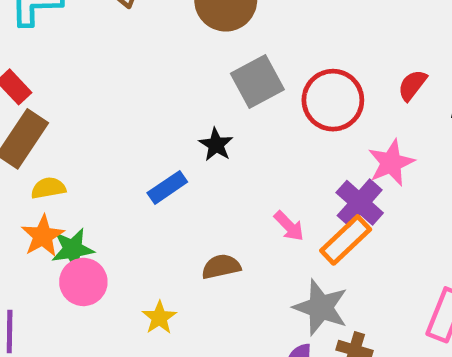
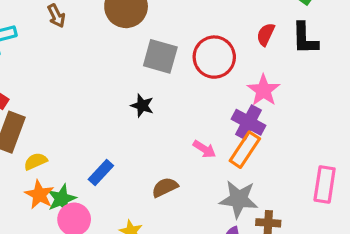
gray square: (257, 82) -> (160, 56), turned -33
blue rectangle: (167, 187) -> (101, 173), moved

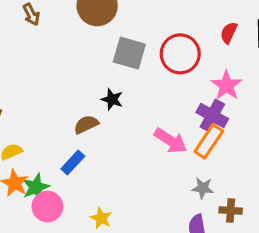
pink arrow: (204, 149) -> (171, 141), size x1.5
brown semicircle: (165, 187) -> (86, 124), moved
gray star: (239, 199) -> (203, 188), size x0.6

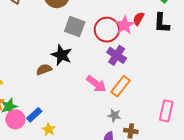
pink star: (227, 85) -> (125, 25), moved
black star: (112, 99) -> (62, 55), size x1.5
purple cross: (212, 116) -> (117, 55), moved
blue rectangle: (73, 162) -> (34, 115), moved

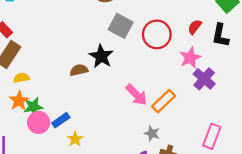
pink star: (125, 25) -> (190, 58), moved
purple cross: (117, 55) -> (204, 79), moved

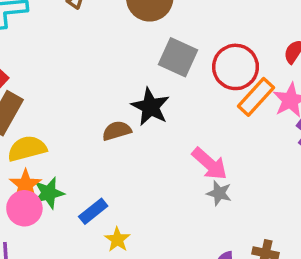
yellow semicircle: (21, 78) -> (27, 149), size x1.5
orange rectangle: (164, 101) -> (256, 97), moved
pink circle: (39, 122) -> (24, 208), moved
gray star: (152, 133) -> (219, 193), moved

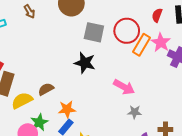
brown semicircle: (117, 131) -> (46, 89), moved
orange star: (25, 185) -> (67, 109), moved, turned -30
gray star: (219, 193) -> (135, 112), moved

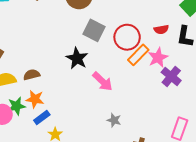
red semicircle: (157, 15) -> (161, 29), turned -136
pink arrow: (124, 87) -> (102, 81), moved
orange star: (67, 109) -> (35, 99), moved

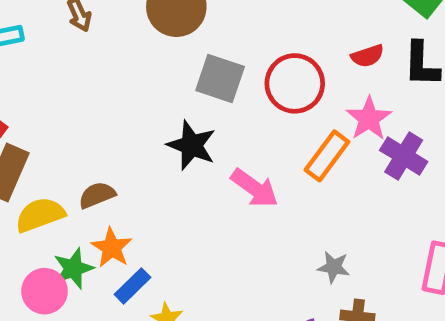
orange rectangle: (138, 55) -> (327, 156), moved
orange star: (35, 99) -> (112, 248), turned 30
gray star: (114, 120) -> (334, 267), moved

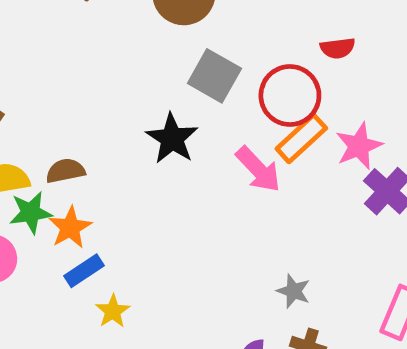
red semicircle: (367, 56) -> (338, 48), moved
orange rectangle: (327, 156) -> (301, 138), moved
pink arrow: (255, 188) -> (258, 169), moved
green star: (73, 269) -> (31, 213), moved

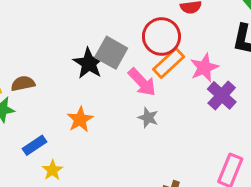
gray square: (214, 76) -> (111, 53), moved
orange star: (70, 228) -> (80, 119), moved
gray star: (293, 291) -> (148, 118), moved

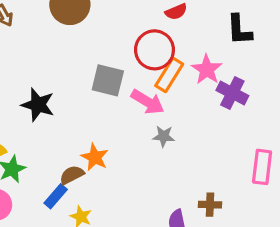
black star: (89, 63) -> (38, 105), moved
brown semicircle: (23, 84) -> (72, 175), moved

